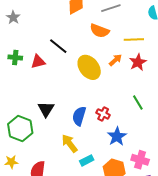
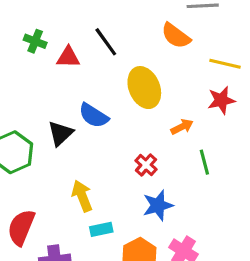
orange arrow: (115, 60) -> (182, 127), moved
blue semicircle: (79, 116) -> (94, 116), moved, turned -90

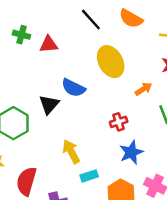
black line: (106, 42) -> (91, 20), moved
red cross: (146, 165) -> (119, 122), turned 36

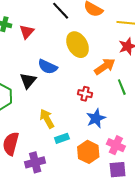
red triangle: (49, 44) -> (27, 32), turned -42
orange arrow: (143, 89) -> (105, 66), size x1.5
red cross: (119, 122) -> (85, 94), turned 32

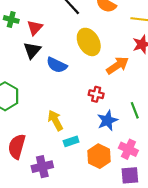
black triangle: (28, 81) -> (32, 50), moved
green line: (122, 87) -> (135, 110), moved

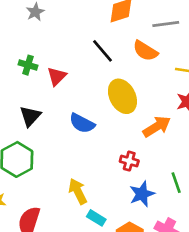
black triangle: (32, 50) -> (30, 116), moved
cyan rectangle: (71, 141) -> (96, 218), turned 48

